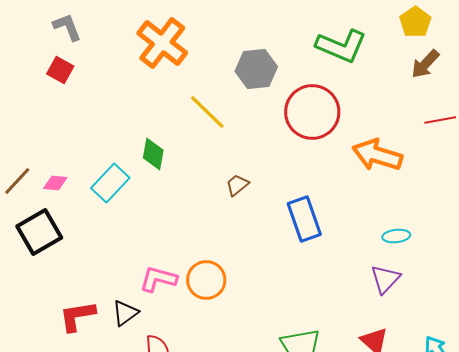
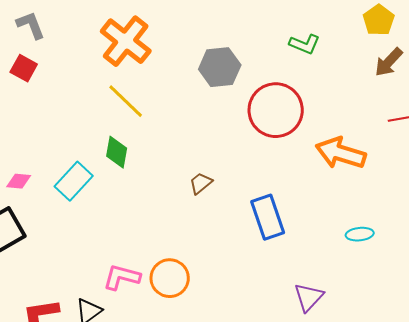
green L-shape: (341, 46) -> (305, 44), size x0.6
yellow line: (207, 112) -> (126, 101), moved
purple triangle: (385, 279) -> (309, 297), moved

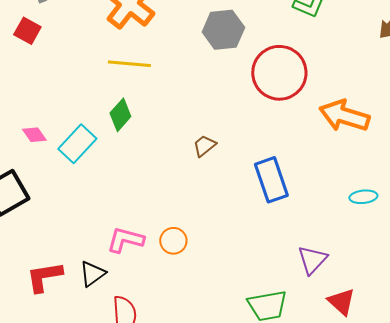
yellow line: (126, 101) -> (129, 64), turned -39
green diamond: (117, 152) -> (120, 115), turned 32
pink diamond: (19, 181) -> (34, 135), moved, turned 50
orange circle: (170, 278) -> (173, 241), size x0.7

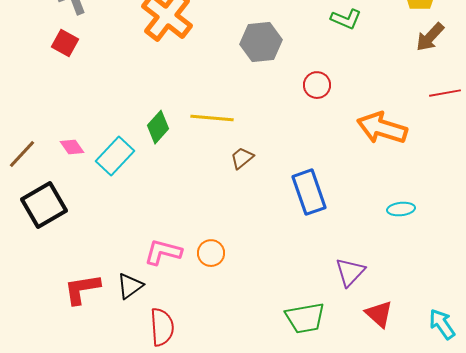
yellow line: (129, 64) -> (212, 118), moved
red circle: (279, 73) -> (317, 85), size x0.5

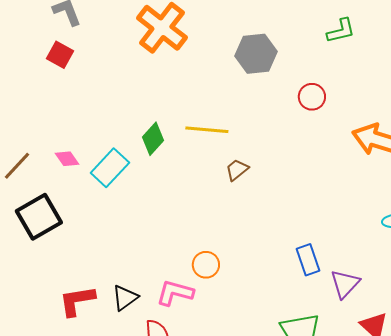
green L-shape: (346, 19) -> (341, 31), turned -36
blue rectangle: (309, 192) -> (308, 260), moved, size x0.7
pink L-shape: (163, 252) -> (175, 293), moved

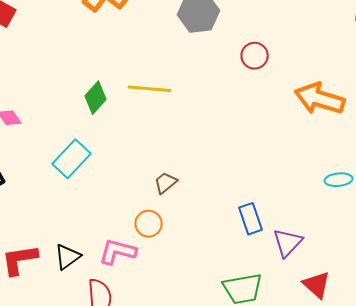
cyan rectangle: (110, 168) -> (72, 159), moved
brown trapezoid: (237, 170) -> (166, 183), moved

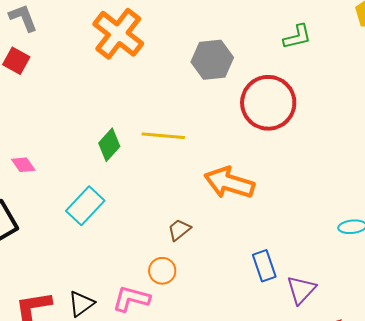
red circle: (255, 56) -> (268, 103), size x2.0
orange arrow: (320, 99) -> (229, 183), moved

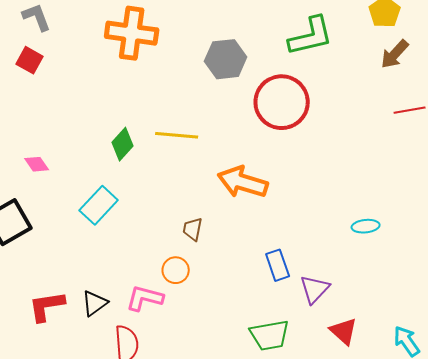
orange cross: (118, 34) -> (132, 33), turned -30
green L-shape: (297, 37) -> (311, 36), size x1.6
brown trapezoid: (179, 230) -> (193, 229), turned -40

